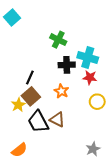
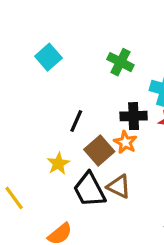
cyan square: (12, 18) -> (48, 57), moved
black cross: (67, 65) -> (134, 116), moved
brown square: (31, 96) -> (99, 150), moved

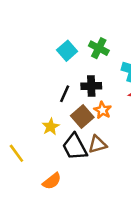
cyan square: (48, 57) -> (67, 51), moved
black cross: (134, 116) -> (91, 86), moved
brown triangle: (119, 186) -> (97, 144), turned -42

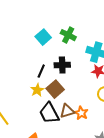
orange star: (103, 110) -> (81, 113), moved
yellow star: (51, 127) -> (37, 90), moved

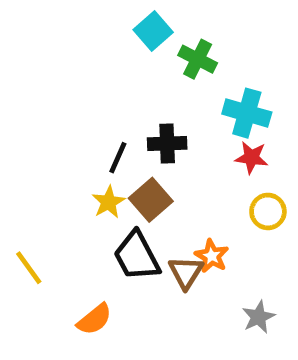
green cross: (68, 35) -> (198, 59), moved
cyan square: (43, 37) -> (153, 31), moved
brown triangle: (67, 111) -> (186, 272), moved, turned -42

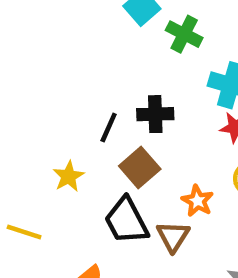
yellow star: (109, 202) -> (69, 176), moved
orange star: (212, 256) -> (198, 201), moved
yellow line: (29, 268) -> (24, 232), turned -36

